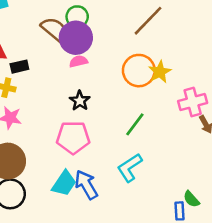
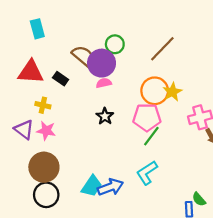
green circle: (77, 17) -> (115, 44), moved
black rectangle: (19, 67) -> (61, 79), moved, turned 48
pink pentagon: (73, 137) -> (147, 117), moved
blue arrow: (86, 185) -> (110, 187), turned 100

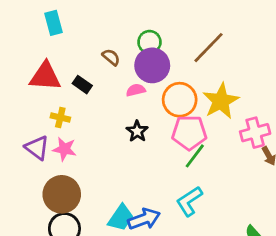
brown semicircle: (84, 56) -> (111, 57), size x0.6
purple circle: (102, 63) -> (152, 65), moved
orange circle: (155, 91) -> (180, 100), moved
yellow star: (172, 92) -> (221, 101), size x1.5

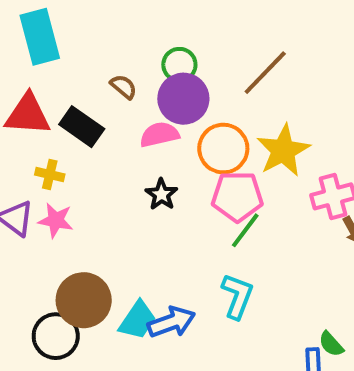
cyan rectangle: (53, 23) -> (40, 37), size x1.5
black rectangle: (82, 85) -> (82, 127), size x1.5
pink semicircle: (136, 90) -> (159, 135), size x1.4
brown circle: (62, 194) -> (84, 300), moved
cyan L-shape: (189, 201) -> (237, 296), turned 144

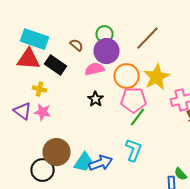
cyan rectangle: (40, 37) -> (34, 39), moved, turned -56

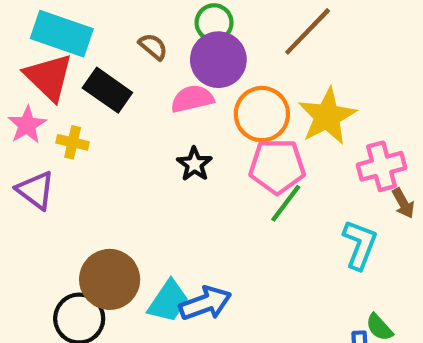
red triangle: (28, 59) -> (49, 77), turned 40
pink star: (42, 112) -> (27, 125), moved, turned 30
cyan L-shape: (134, 150) -> (360, 245), moved

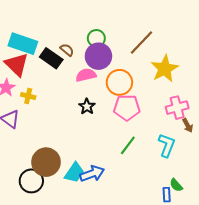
black rectangle: (107, 90) -> (51, 58), moved
yellow star: (327, 116) -> (165, 69), moved
green line: (286, 203) -> (128, 145), moved

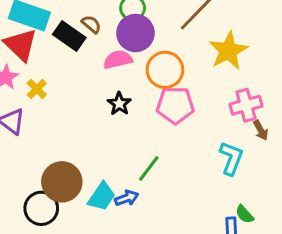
yellow cross: (28, 96) -> (37, 89), turned 32
green line: (128, 145) -> (149, 169), moved
blue arrow: (92, 174) -> (127, 198), size x0.7

